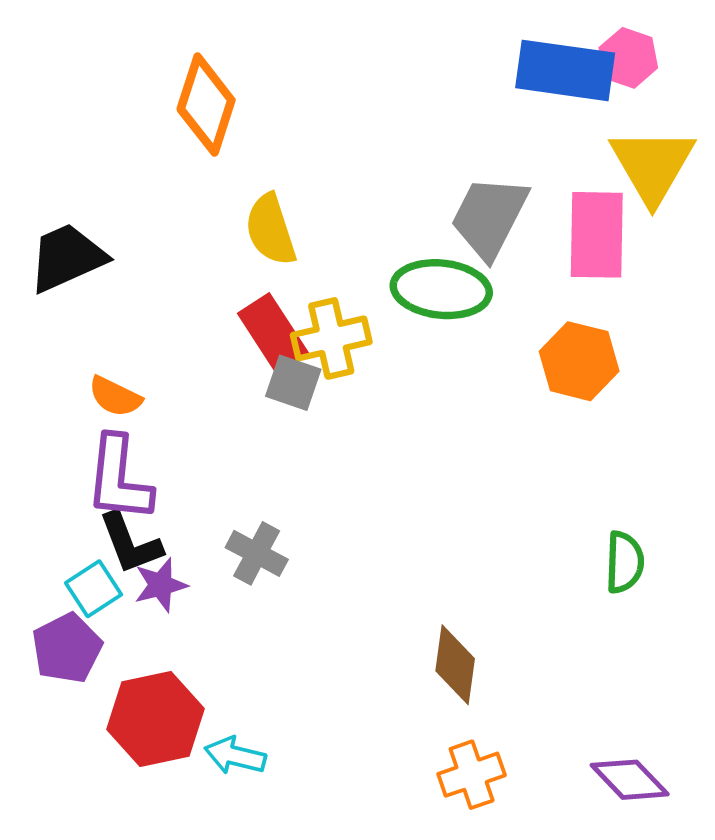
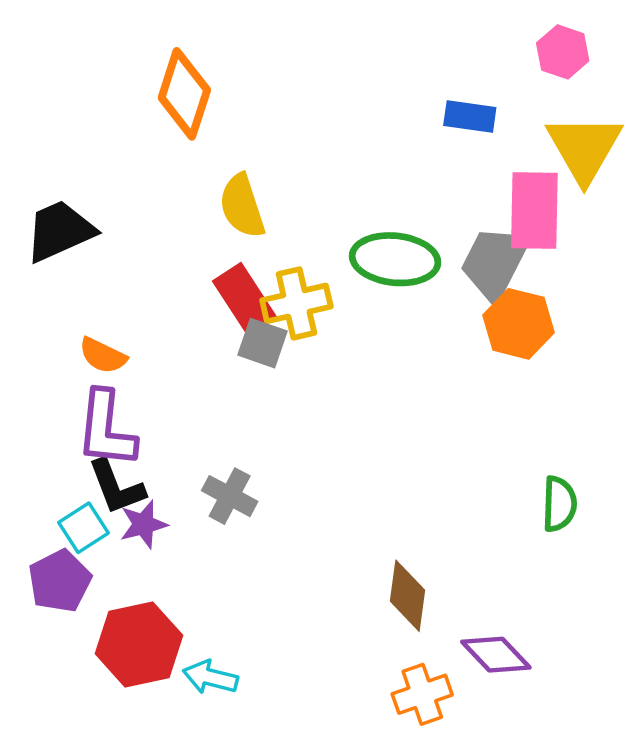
blue rectangle: (565, 70) -> (470, 116), moved, size x0.6
gray trapezoid: (489, 217) -> (495, 263), moved
purple diamond: (630, 780) -> (496, 655), moved

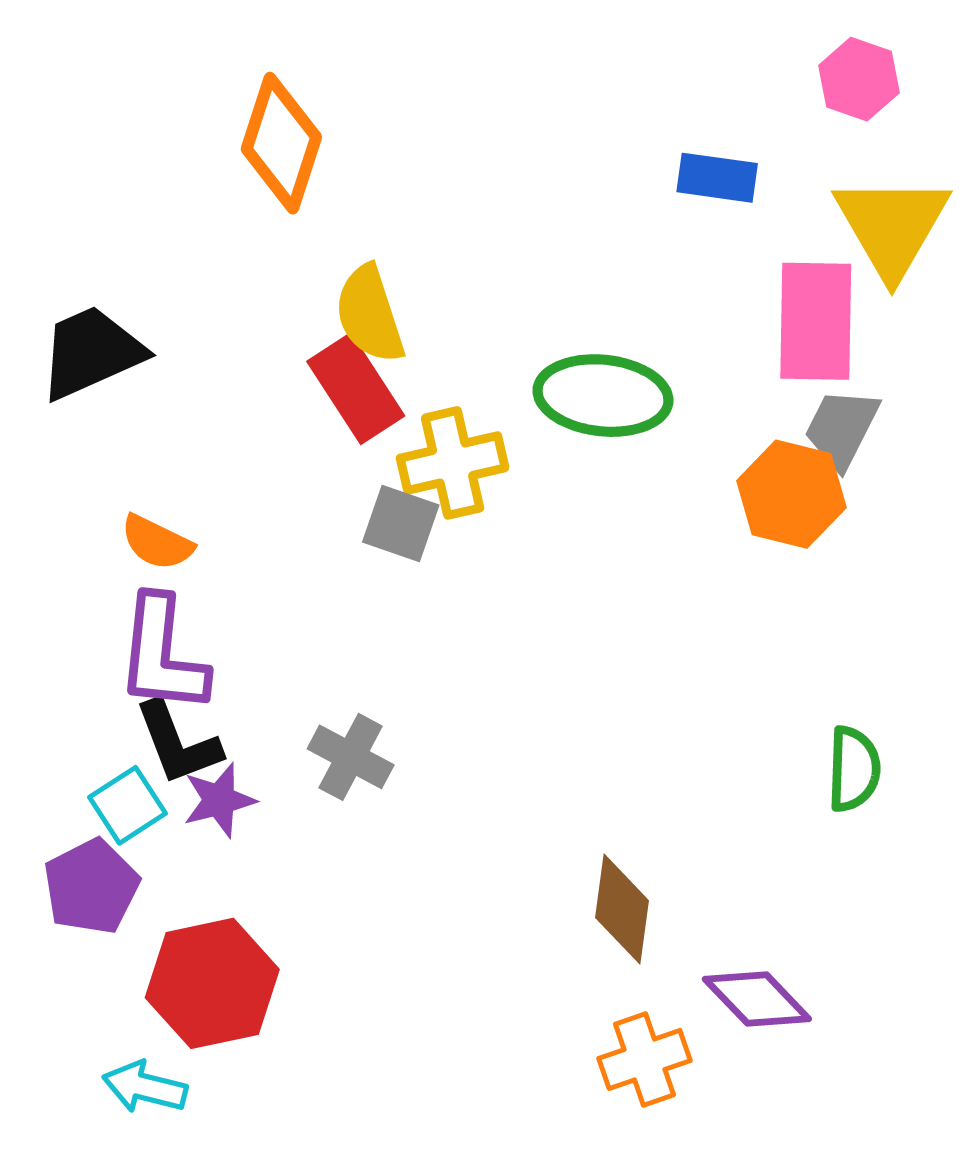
gray trapezoid: (495, 263) -> (842, 428), moved, size x0.7
red rectangle: (244, 299) -> (356, 389), moved
cyan arrow: (210, 677) -> (145, 1087), moved

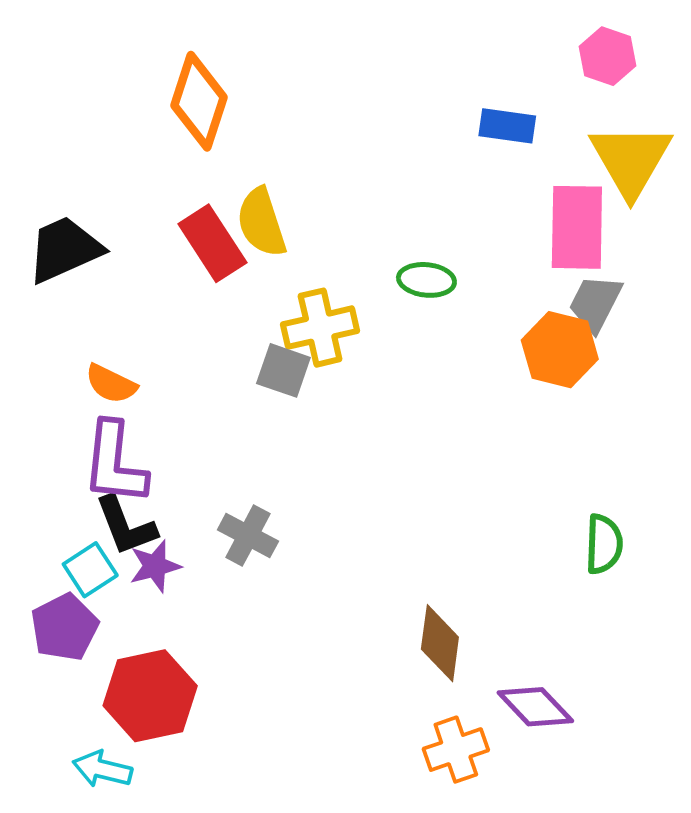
red rectangle: (356, 389) -> (212, 243), moved
green ellipse: (603, 396) -> (426, 280), size x0.6

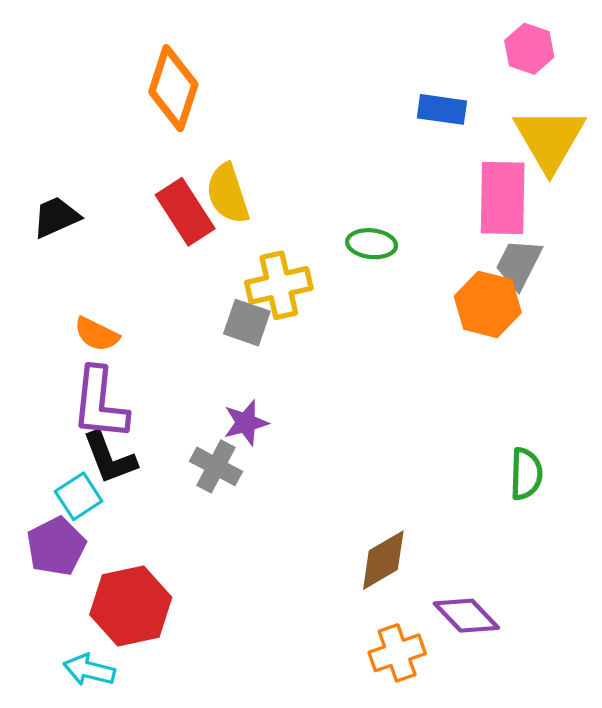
black trapezoid: (64, 249) -> (56, 217), size x0.7
purple star: (155, 566) -> (246, 423), moved
brown diamond: (440, 643) -> (383, 560), turned 52

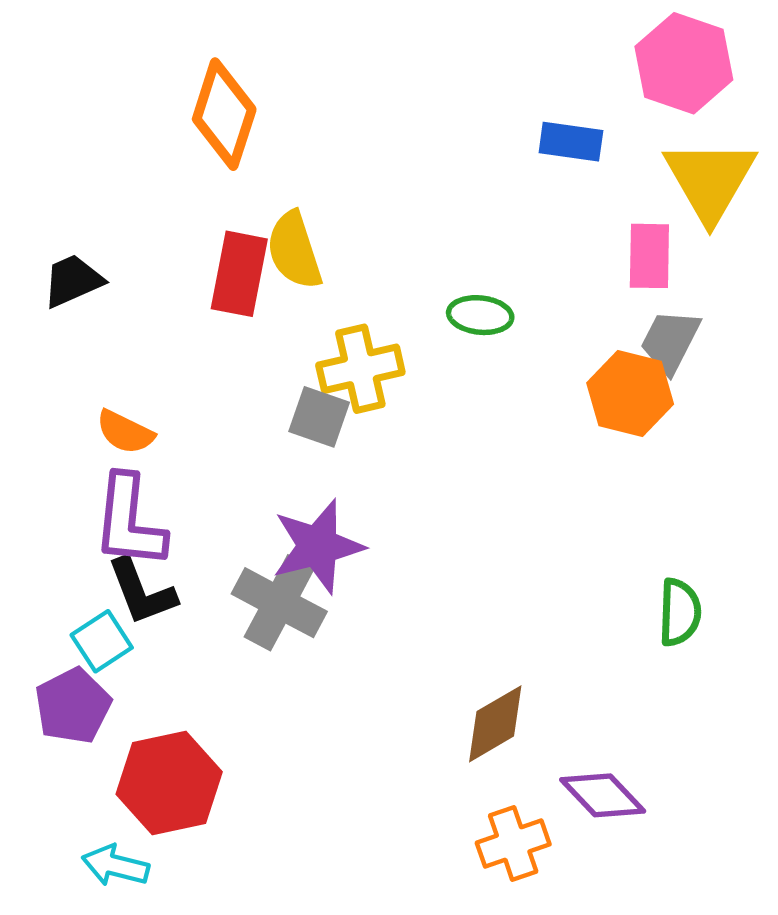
pink hexagon: (529, 49) -> (684, 63), size x1.5
pink rectangle: (503, 198) -> (649, 256), size x0.7
red rectangle: (185, 212) -> (239, 274), turned 44
purple star: (246, 423) -> (318, 546), size x1.6
gray cross: (216, 466) -> (279, 603), size x1.4

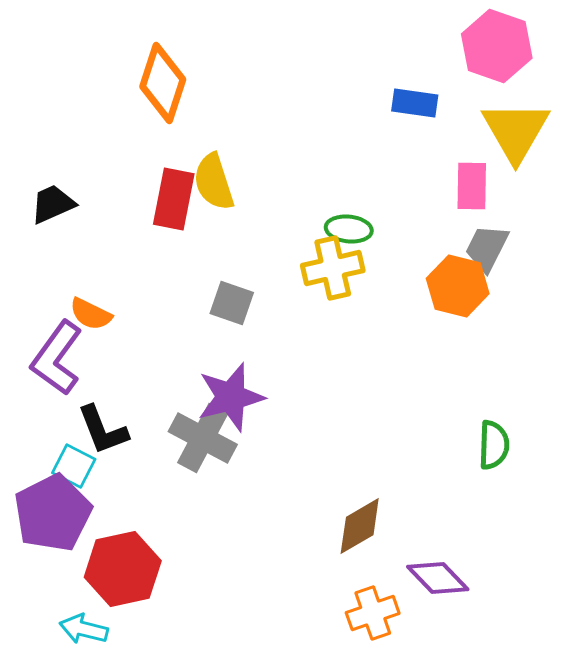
yellow cross: (360, 369) -> (333, 268), moved
purple L-shape: (129, 521) -> (57, 358), moved, turned 30
cyan square: (102, 641) -> (74, 466), turned -30
purple pentagon: (73, 706) -> (53, 513), size x1.4

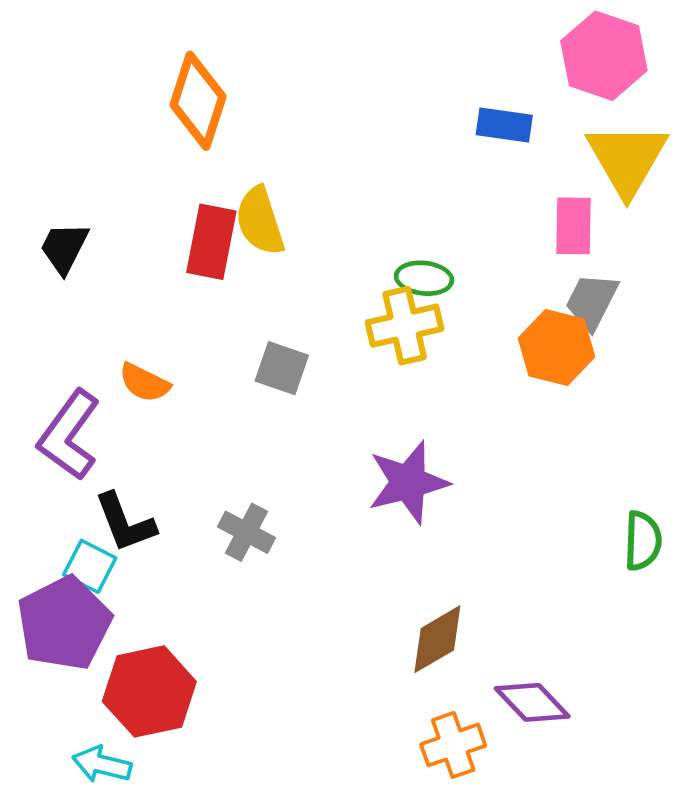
black trapezoid: (53, 204) -> (64, 248), turned -39
orange semicircle: (91, 314) -> (144, 383), moved
purple star: (231, 397) -> (408, 482), moved
gray cross: (203, 438) -> (247, 532), size x0.7
green semicircle: (494, 445) -> (643, 541), moved

